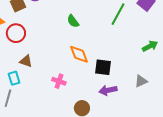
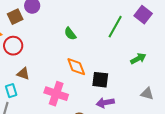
green arrow: (150, 46) -> (138, 59), moved
pink cross: (59, 81) -> (56, 94), size x1.6
gray triangle: (141, 81) -> (147, 94), moved, turned 40

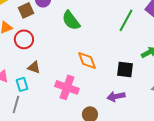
green semicircle: (70, 34) -> (71, 20), moved, size x1.5
black square: (100, 80) -> (125, 69), moved

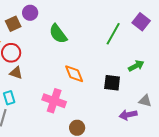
brown triangle: (34, 67) -> (16, 73), moved
purple arrow: (116, 96) -> (128, 115), moved

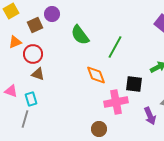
green line: (113, 34) -> (115, 47), moved
pink cross: (54, 101) -> (116, 102), moved, turned -30
purple arrow: (128, 115) -> (150, 116), turned -102

